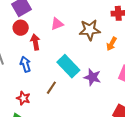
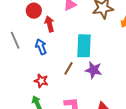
cyan rectangle: (68, 66) -> (84, 46), turned 50
purple star: (92, 77) -> (93, 70), moved

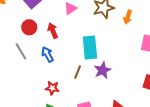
red circle: (34, 11) -> (29, 27), moved
purple star: (93, 70) -> (103, 70), turned -30

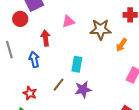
red circle: (29, 27) -> (20, 19), moved
cyan rectangle: (90, 48) -> (77, 64), size x0.7

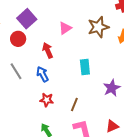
brown line: (59, 85) -> (74, 105), moved
purple star: (83, 89) -> (112, 88), moved
red star: (30, 93) -> (47, 100), moved

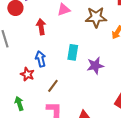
blue arrow: (43, 74) -> (41, 59), moved
purple star: (112, 88) -> (95, 66), moved

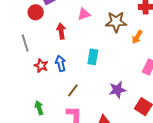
purple star: (95, 66) -> (117, 90), moved
red star: (27, 74) -> (41, 66), moved

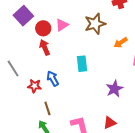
red circle: (36, 12) -> (43, 28), moved
orange arrow: (137, 37) -> (121, 43), moved, turned 40
brown line: (73, 90) -> (47, 108), moved, turned -40

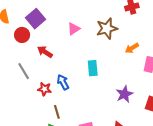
red circle: (43, 28) -> (22, 35), moved
red arrow: (45, 47) -> (45, 52), moved, turned -35

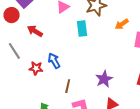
cyan rectangle: (93, 68) -> (82, 29), moved
purple star: (124, 94) -> (104, 79), moved
brown line: (57, 112) -> (68, 86), moved, turned 32

